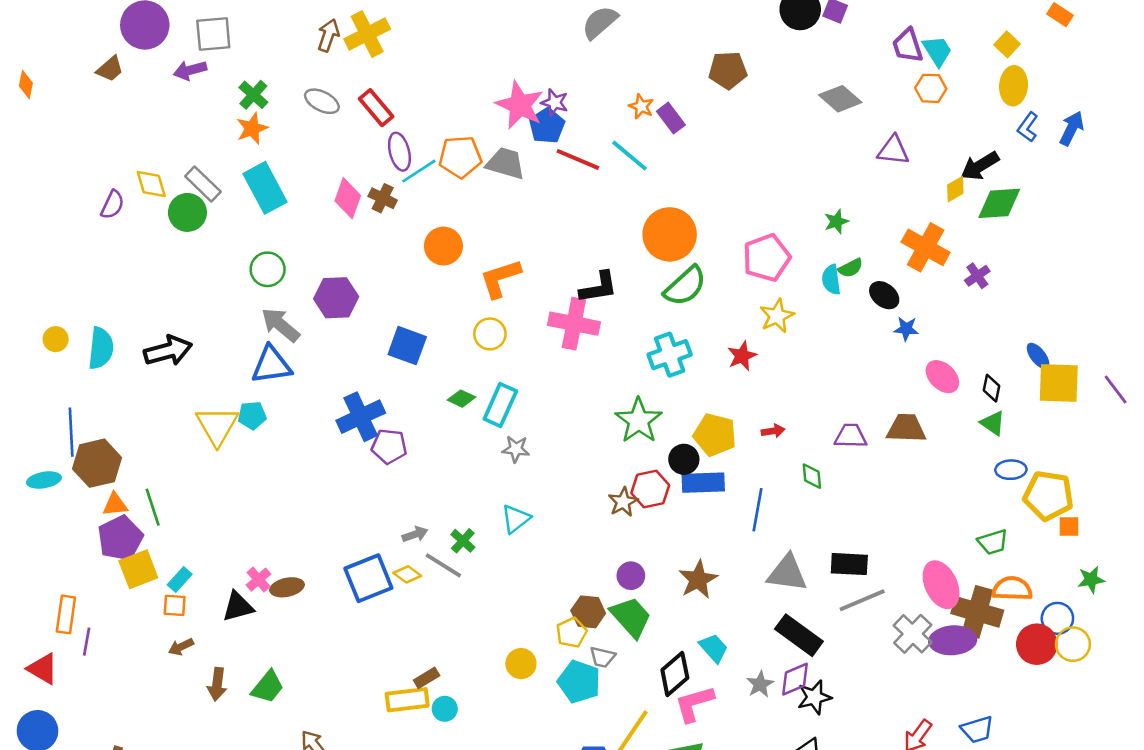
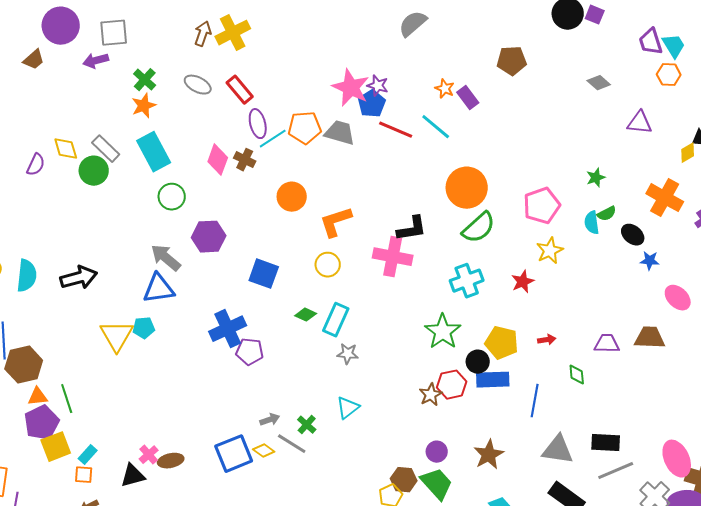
gray diamond: (840, 99) -> (599, 83), size x0.7
green circle: (268, 269) -> (172, 197), moved

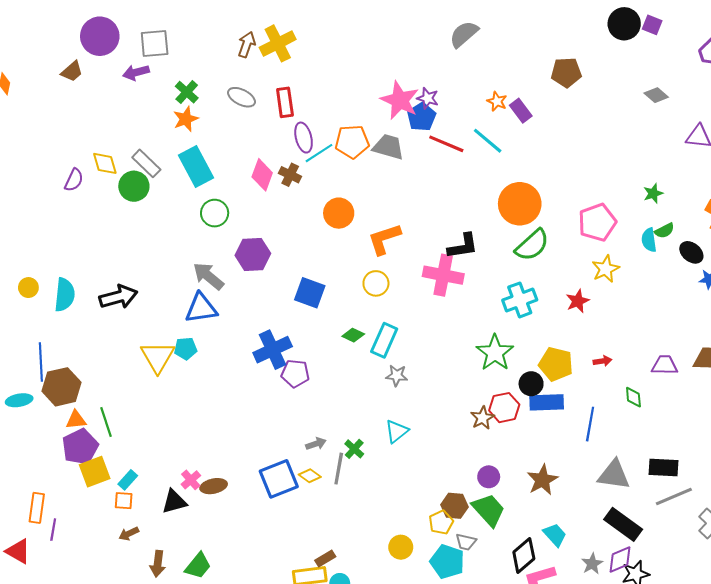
red rectangle: (240, 90) -> (285, 102), turned 32
gray line: (292, 444) -> (339, 469), turned 68

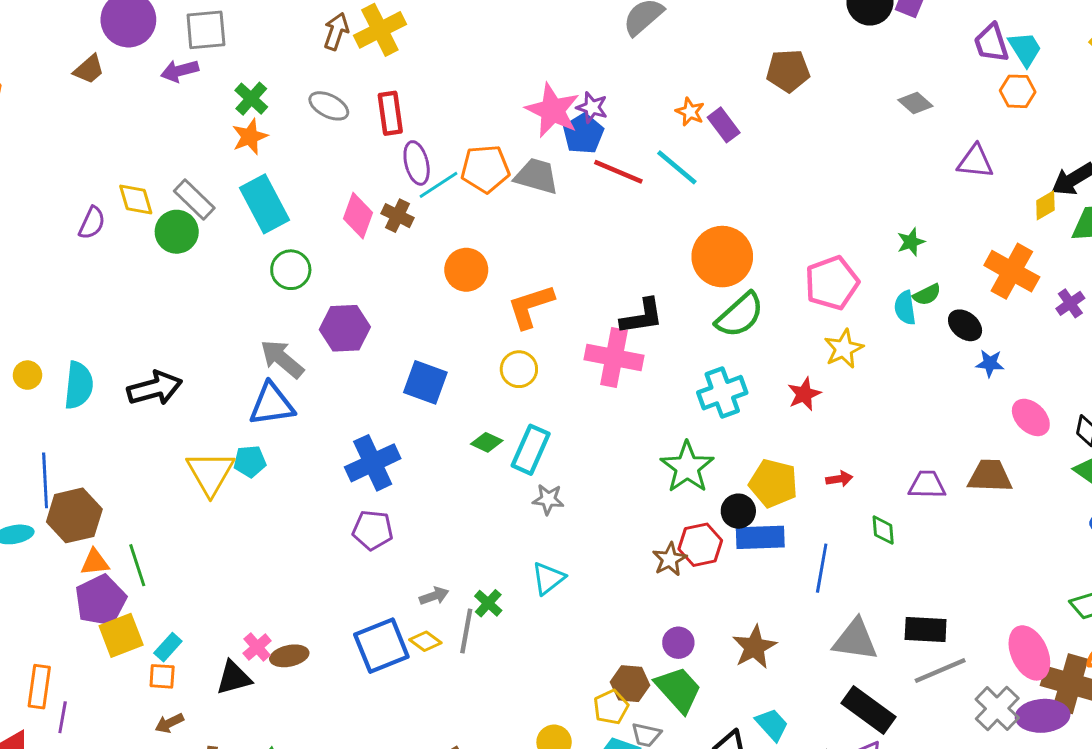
purple pentagon: (295, 373) -> (373, 530), moved

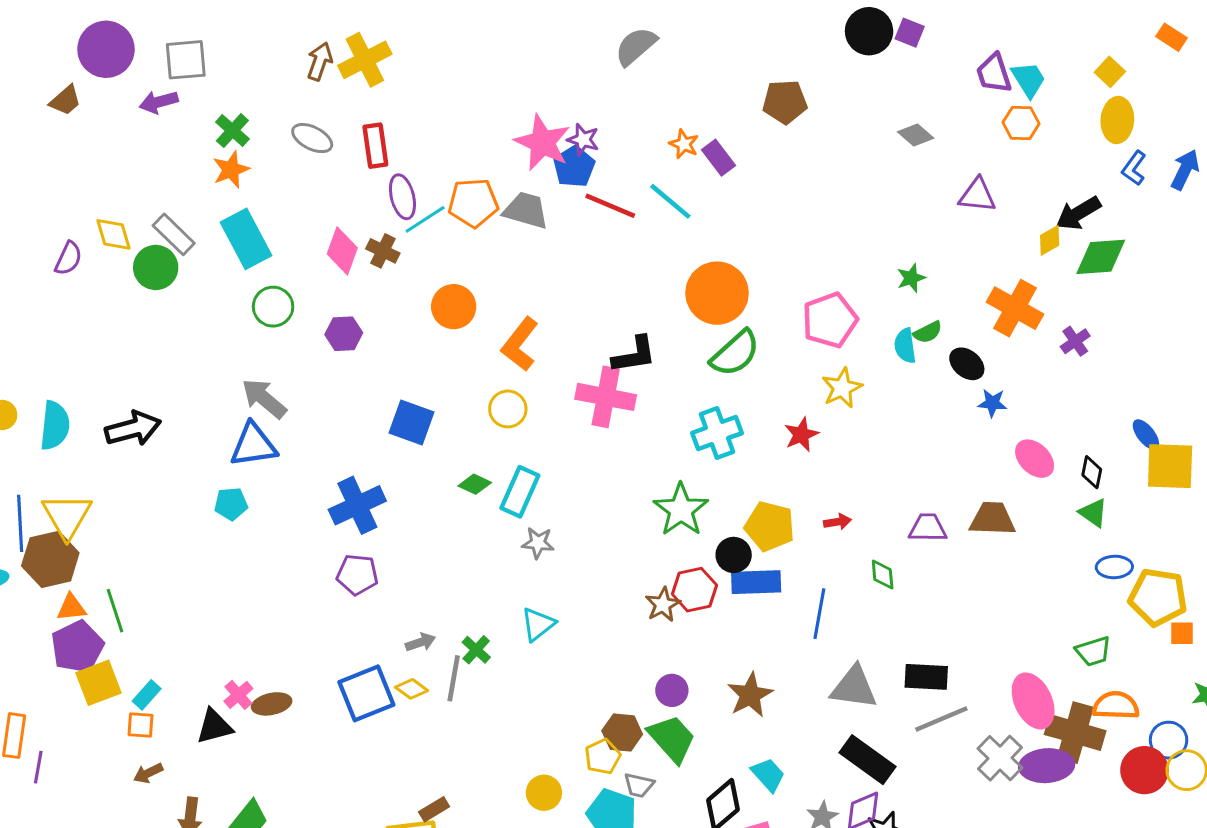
orange L-shape: (531, 306) -> (520, 344), turned -34
purple hexagon: (345, 328) -> (344, 334), moved, size x0.7
yellow triangle: (210, 473) -> (67, 516), moved

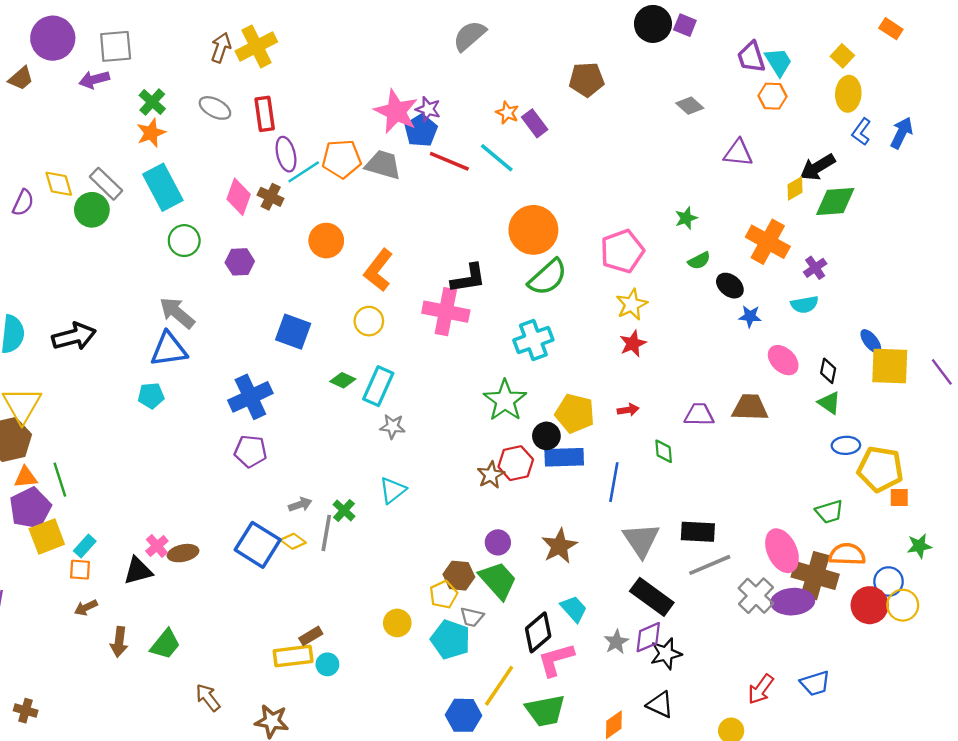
cyan semicircle: (905, 346) -> (804, 304), moved, turned -92
red star: (801, 435) -> (633, 344), moved
gray triangle: (854, 687) -> (641, 540), turned 48
blue square: (366, 693) -> (258, 545), turned -36

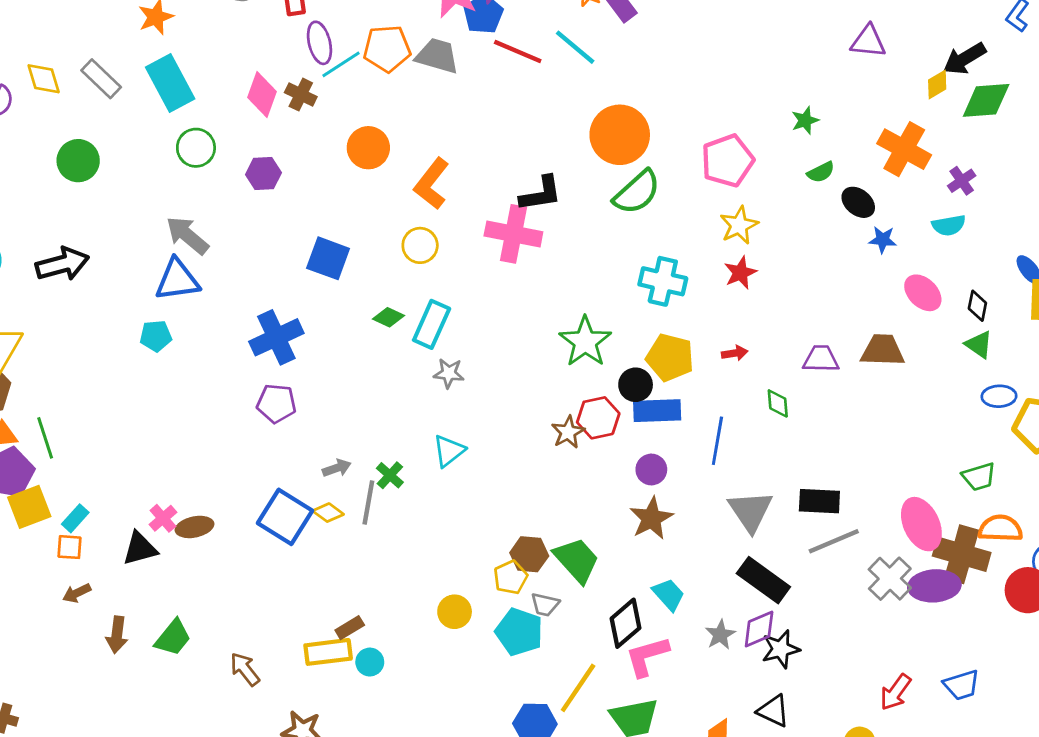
green circle: (92, 210) -> (78, 161), moved
cyan cross: (533, 340) -> (663, 281), moved, turned 33
purple circle: (498, 542) -> (651, 470), moved
brown arrow: (208, 698) -> (245, 669), moved

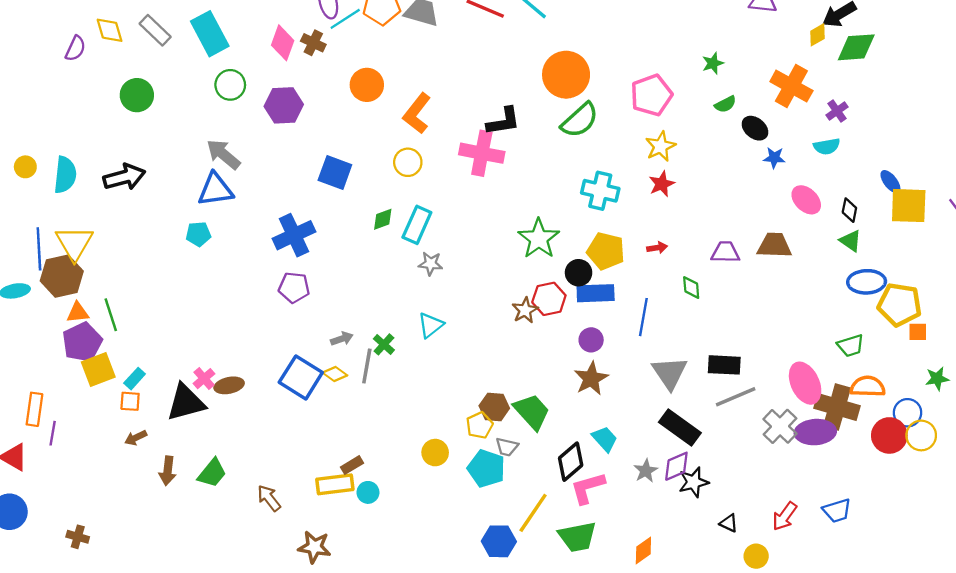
purple hexagon: (263, 174) -> (284, 105), size x1.4
green diamond: (388, 317) -> (383, 219), turned -45
blue ellipse: (999, 396) -> (867, 282), size x1.4
black triangle: (140, 549) -> (186, 402), size x1.4
black triangle: (773, 711) -> (729, 523), moved, size x0.7

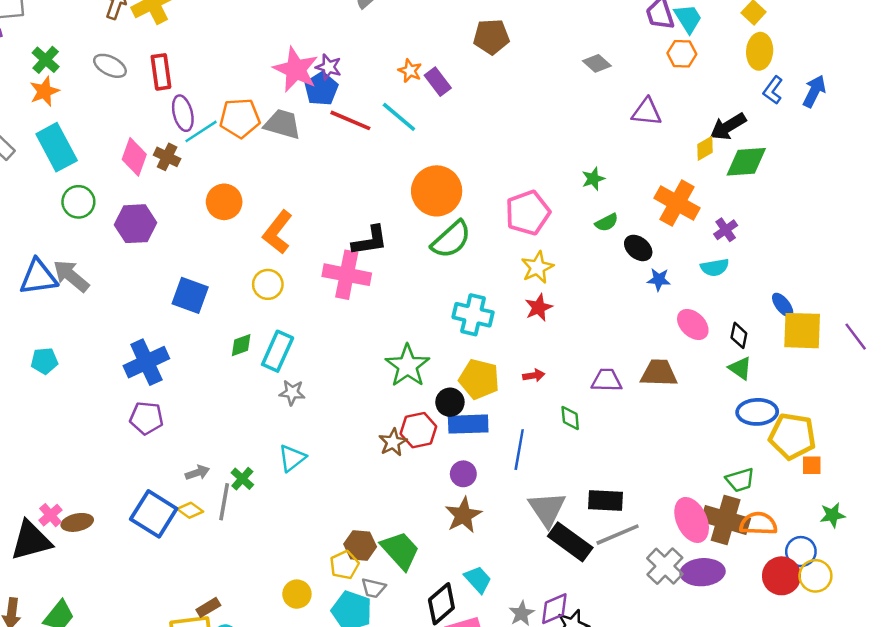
blue triangle: (215, 190) -> (38, 277), moved
brown cross: (837, 407) -> (726, 520), moved
black rectangle: (680, 428) -> (570, 542), moved

